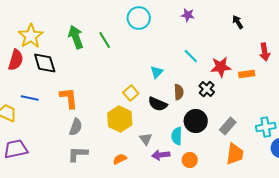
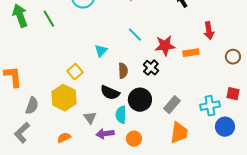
black semicircle: (158, 104) -> (110, 93), moved
gray semicircle: (76, 127) -> (32, 106), moved
gray L-shape: (78, 154) -> (22, 133), turned -45

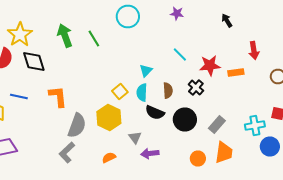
gray semicircle: (32, 106) -> (77, 126), size x1.4
cyan semicircle: (121, 115) -> (142, 92), moved
orange circle: (134, 139) -> (198, 158), moved

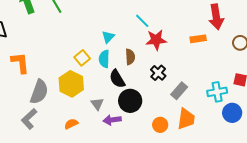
red arrow: (254, 50) -> (216, 17), size x1.4
red star: (210, 66) -> (156, 40), moved
black cross: (196, 88) -> (158, 73), moved
black semicircle: (155, 112) -> (117, 79), turned 36
black circle: (185, 120) -> (130, 101), moved

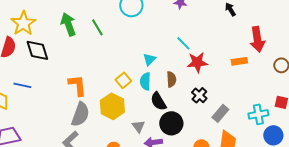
orange L-shape: (20, 63) -> (77, 85), moved

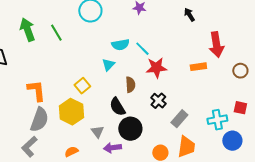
cyan semicircle: (145, 81) -> (120, 45), moved, turned -102

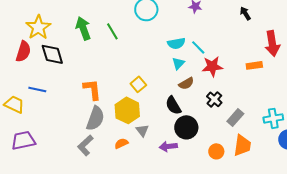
cyan triangle: (108, 65) -> (178, 63), moved
brown semicircle: (130, 85) -> (186, 83), turned 63
gray triangle: (97, 132) -> (142, 130), moved
orange semicircle: (71, 152) -> (121, 143), moved

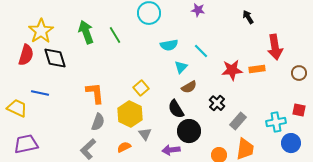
cyan semicircle: (176, 43) -> (169, 45), moved
red star: (212, 66) -> (232, 70), moved
gray semicircle: (95, 118) -> (98, 122), size x0.7

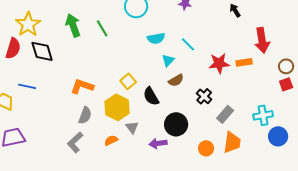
orange L-shape: (95, 93) -> (82, 86), turned -65
black semicircle: (176, 109) -> (151, 96), moved
red square: (299, 110) -> (286, 84), moved, turned -32

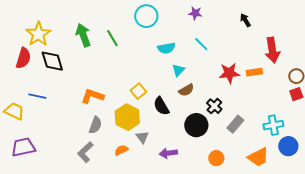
cyan line: (188, 44) -> (201, 44), moved
black circle: (176, 124) -> (196, 125), moved
orange trapezoid: (232, 142) -> (258, 157), moved, turned 55

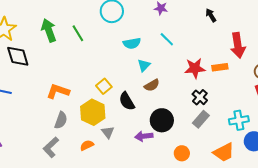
black cross: (214, 106) -> (200, 97), moved
purple arrow: (168, 153) -> (144, 136), moved

